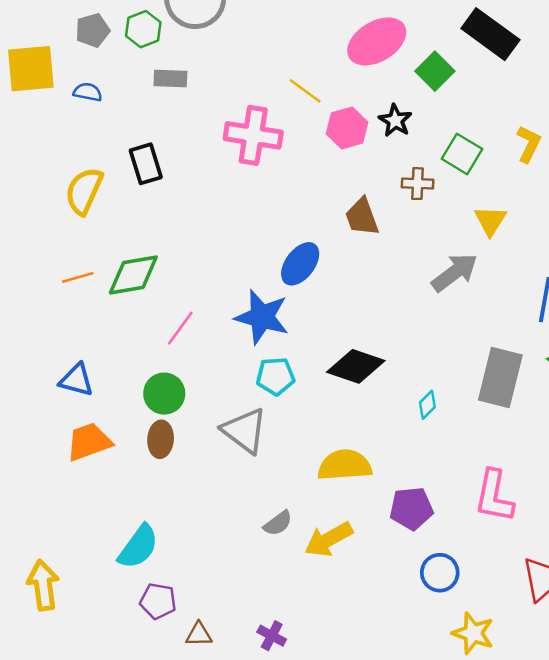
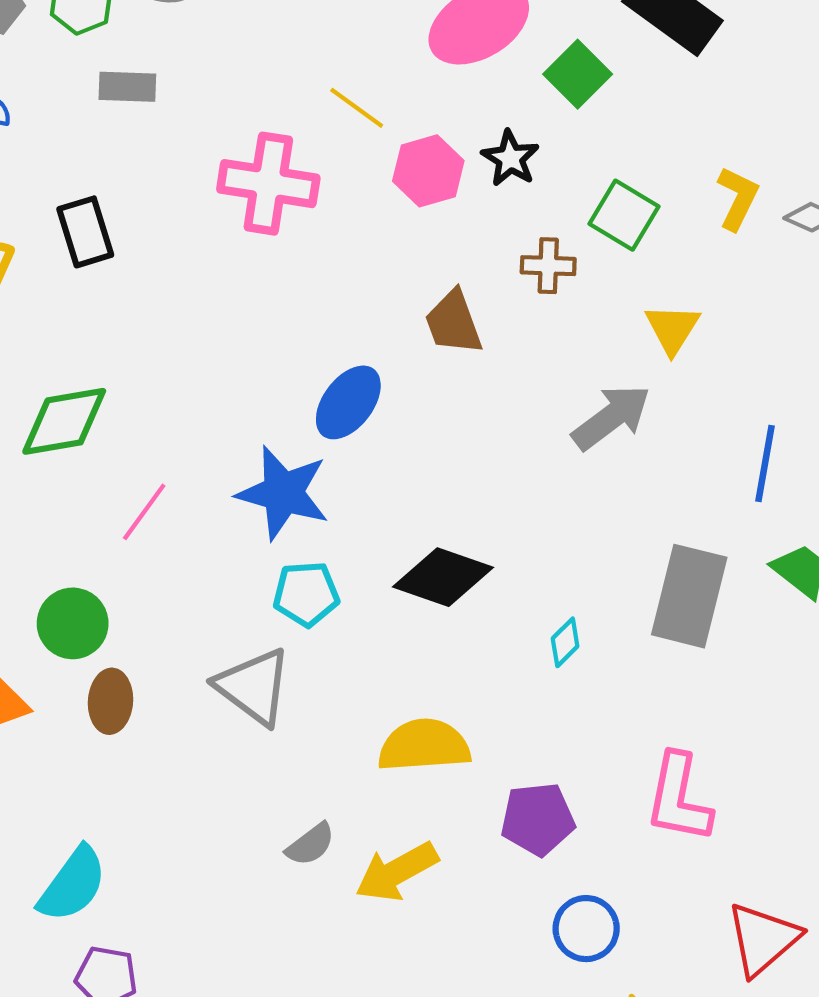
green circle: (164, 394) -> (73, 623), moved

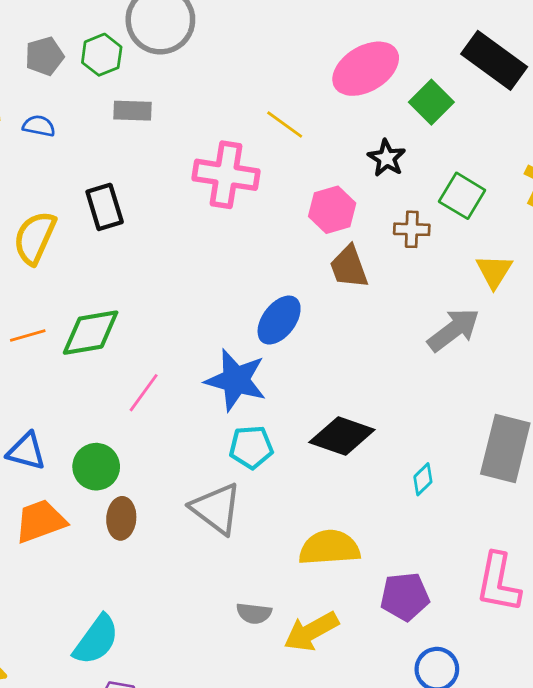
pink hexagon: (428, 171) -> (332, 210), moved
gray semicircle: (310, 844) -> (254, 613), turned 44

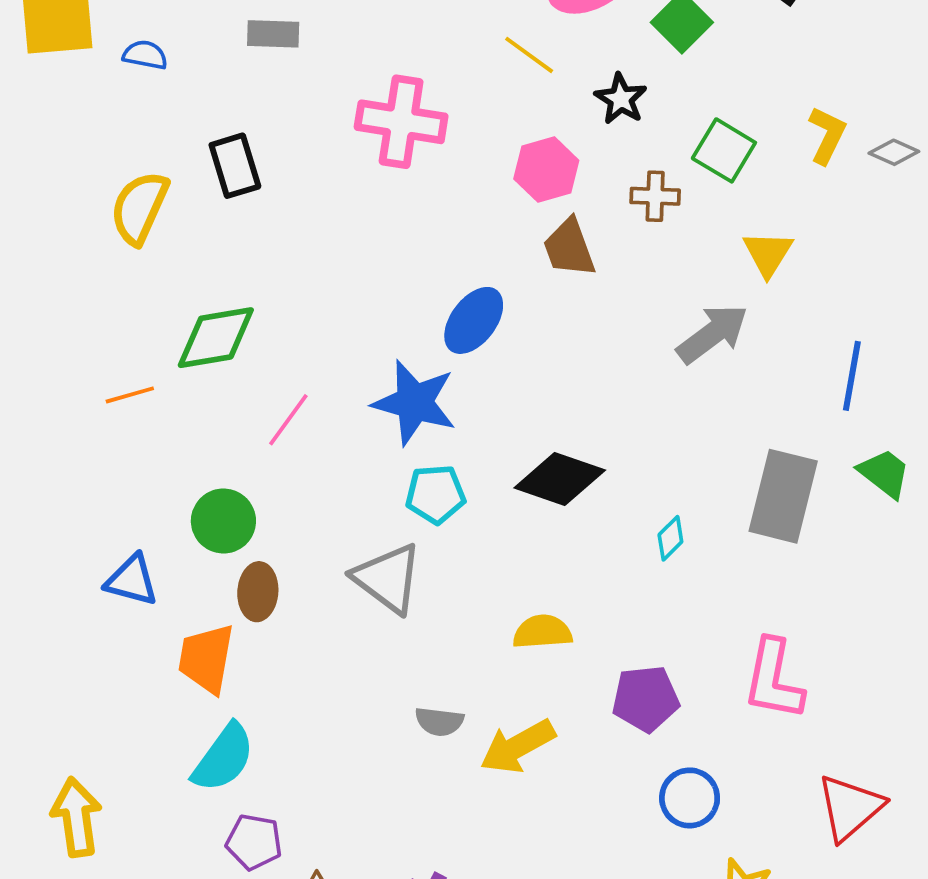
yellow line: (285, 125) -> (529, 55), moved
orange line: (28, 335) -> (130, 395), moved
blue triangle: (26, 451) -> (132, 580), moved
orange trapezoid: (40, 521) -> (206, 659), moved, turned -60
yellow semicircle: (329, 548) -> (542, 632), size x0.7

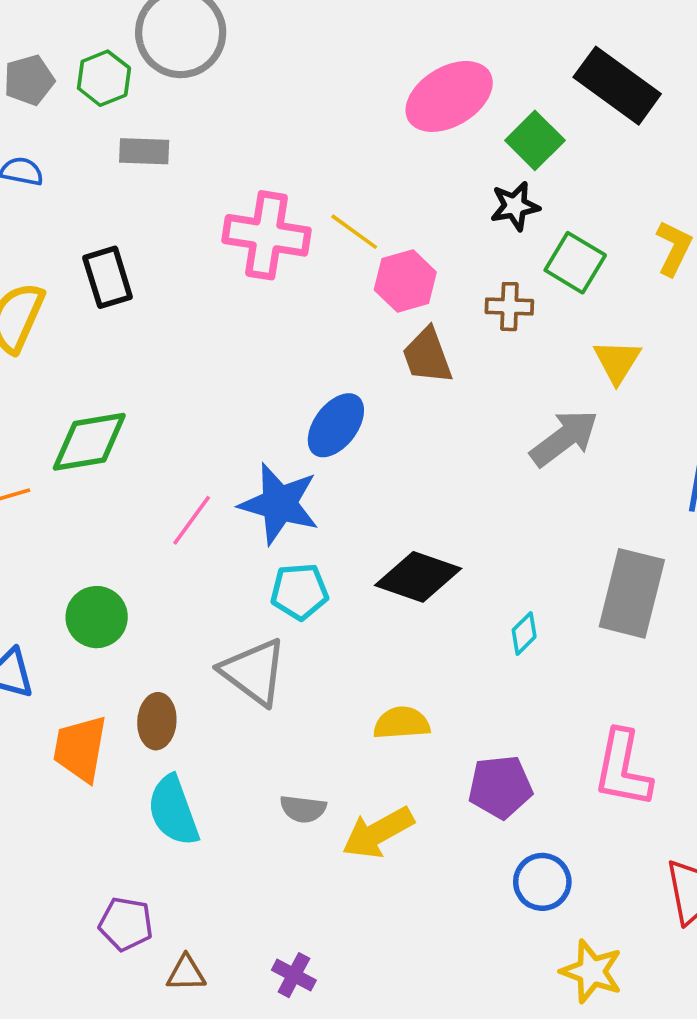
yellow line: (529, 55) -> (354, 232), moved
black star: (621, 99) -> (515, 206), moved, turned 30
pink line: (288, 420) -> (192, 520), moved
brown ellipse: (258, 592) -> (157, 721), moved
cyan semicircle: (223, 758) -> (173, 811), moved, turned 124

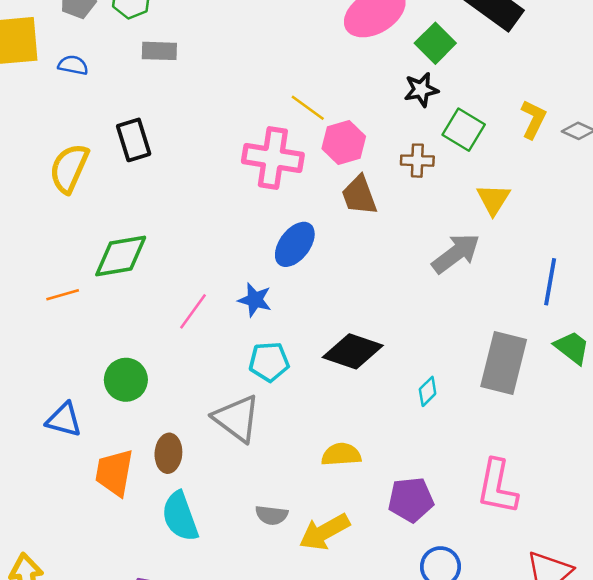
pink cross: (266, 235) -> (273, 158), moved
blue star: (279, 504) -> (255, 300), size x0.6

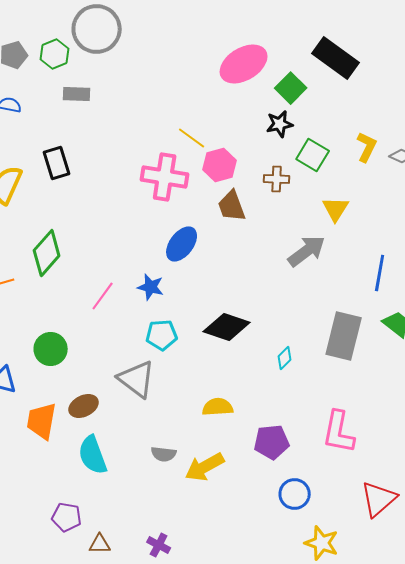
green diamond: (121, 256) -> (47, 253), turned -39
brown ellipse: (168, 453) -> (84, 406), turned 60

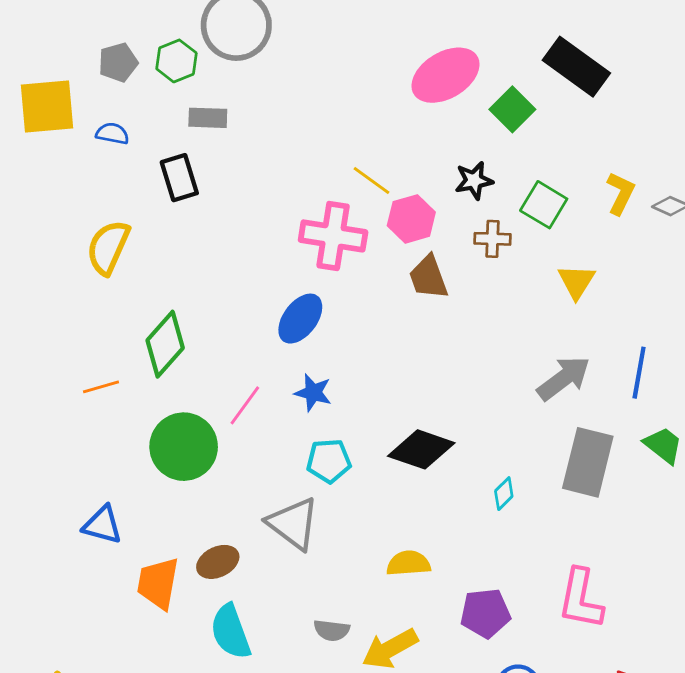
black star: (280, 124) -> (474, 180), moved
black rectangle: (57, 163) -> (179, 178), moved
blue ellipse: (182, 244) -> (300, 319), moved
gray arrow: (307, 251) -> (564, 378), moved
green circle: (51, 349) -> (184, 447), moved, size x1.4

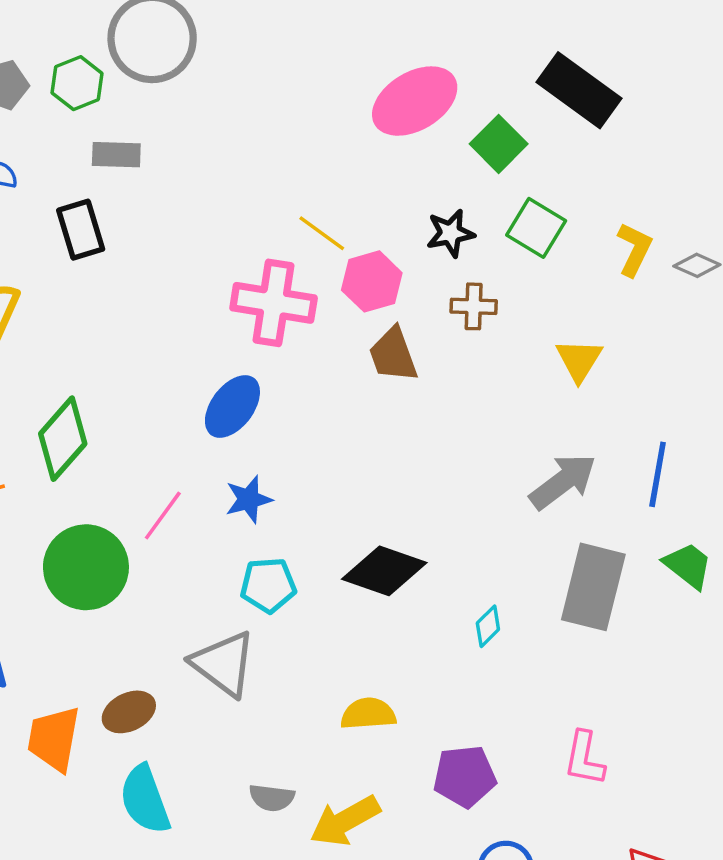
green square: (544, 205) -> (536, 228), moved
blue star: (313, 393) -> (249, 499), turned -30
pink L-shape: (581, 599) -> (584, 758), size x0.7

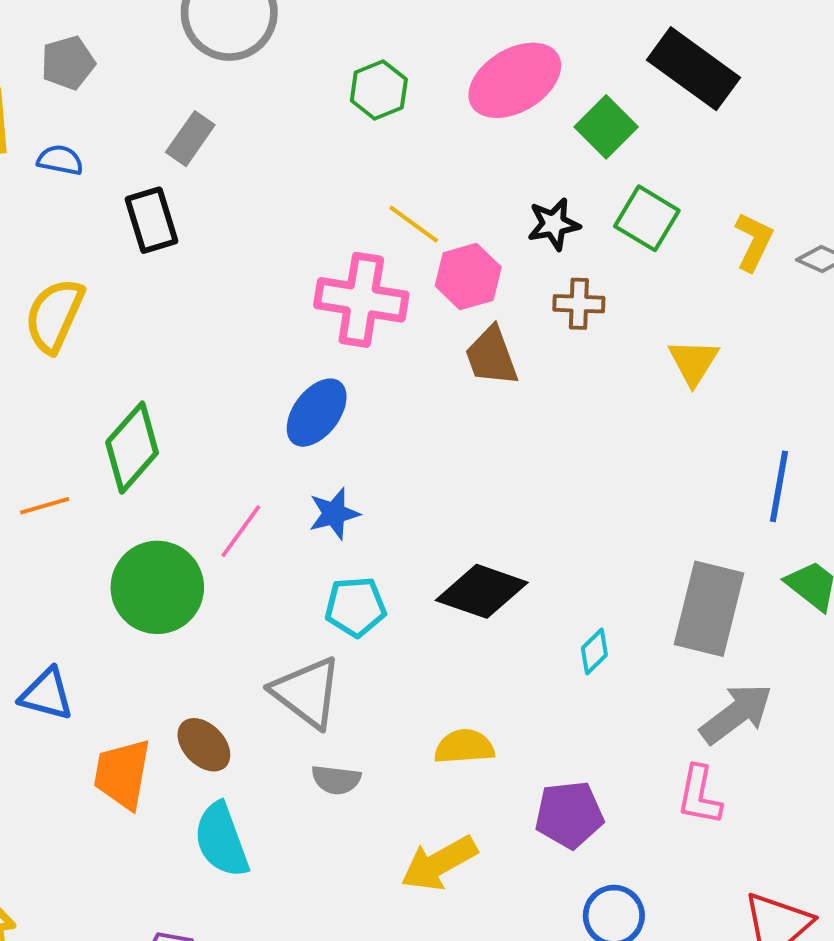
green hexagon: (77, 83) -> (379, 90), moved
gray rectangle: (116, 155) -> (190, 139), turned -57
gray arrow: (563, 482) -> (736, 714), moved
brown ellipse: (129, 712) -> (204, 745), turned 72
gray semicircle: (272, 798) -> (336, 780), moved

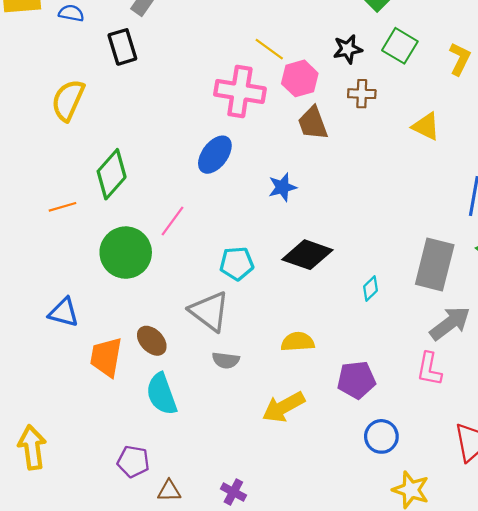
yellow triangle: (694, 362) -> (426, 126), turned -36
blue star: (334, 514) -> (282, 187), moved

